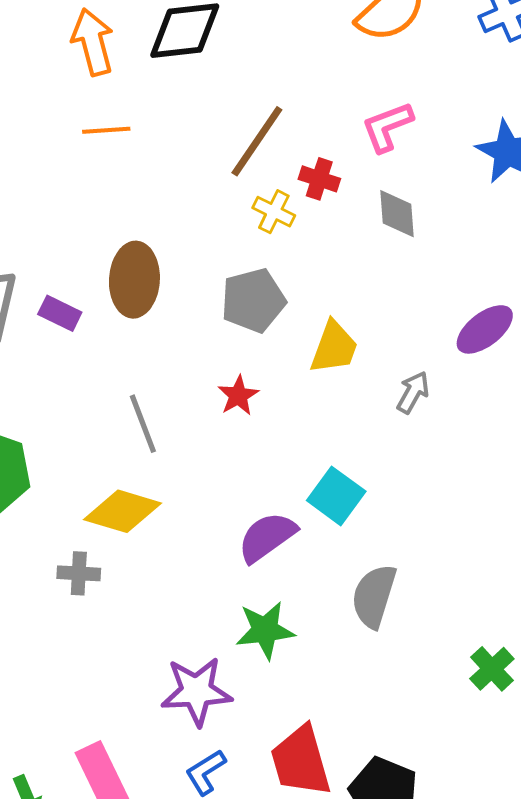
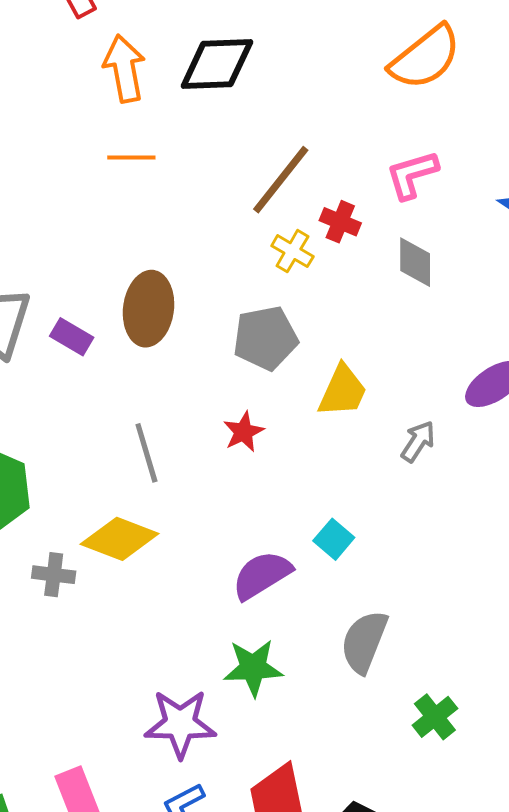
cyan square: (336, 496) -> (334, 539), size x0.7
gray cross: (79, 573) -> (54, 575), moved
green cross: (492, 669) -> (435, 717), moved

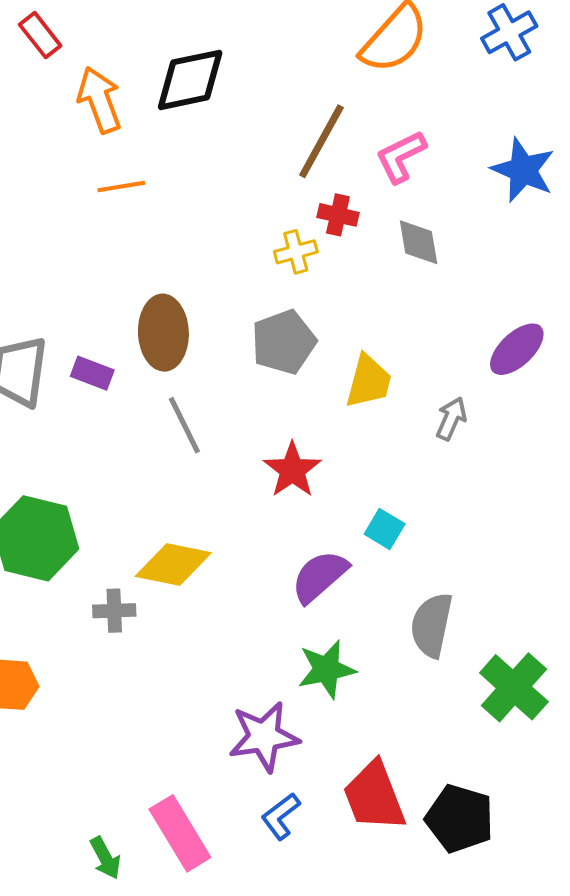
brown line: (281, 180) -> (321, 141), moved
yellow cross: (292, 251) -> (296, 252), turned -36
red star: (244, 432) -> (292, 470), moved, size x1.4
gray line: (146, 453) -> (184, 425), moved
green cross: (435, 717) -> (514, 687), size x1.5

